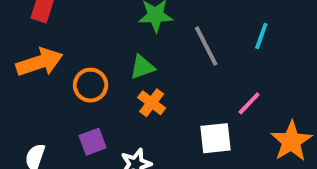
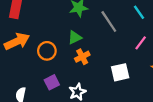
cyan line: (261, 36) -> (139, 12), turned -48
orange cross: (152, 103) -> (82, 57), turned 32
pink line: (249, 103) -> (141, 43), moved

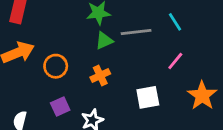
gray line: (109, 21) -> (136, 32), turned -65
green triangle: (75, 37) -> (104, 41), moved

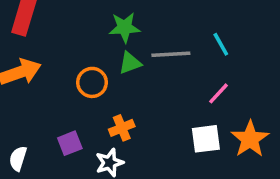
orange circle: (56, 66) -> (92, 82), moved
orange cross: (100, 76) -> (122, 128), moved
white square: (148, 97) -> (206, 139), moved

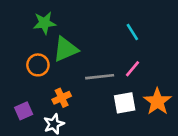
green star: (125, 27) -> (44, 23), moved
gray line: (171, 54) -> (100, 77), moved
green triangle: (130, 63) -> (65, 49), size x1.5

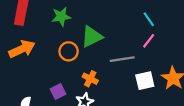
green star: (44, 23) -> (61, 17), moved
pink line: (132, 69) -> (149, 41), moved
orange cross: (62, 98) -> (90, 79), turned -35

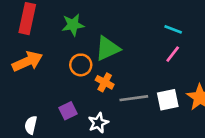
cyan line: (149, 19) -> (173, 29), turned -35
gray line: (122, 59) -> (134, 98), moved
orange cross: (90, 79) -> (105, 82), moved

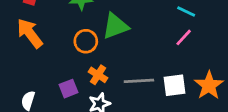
orange arrow: (27, 61) -> (30, 33), turned -108
orange cross: (105, 82) -> (98, 75), moved

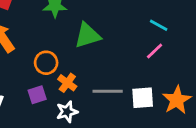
orange circle: (86, 41) -> (46, 63), moved

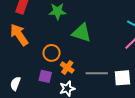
green triangle: (87, 36) -> (82, 33), turned 35
purple square: (37, 95) -> (45, 76), turned 32

